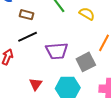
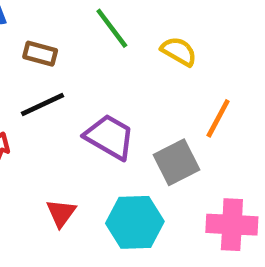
purple trapezoid: (57, 51) -> (109, 137), turned -145

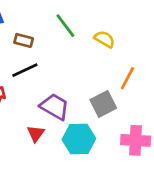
purple trapezoid: (109, 137) -> (55, 107), moved

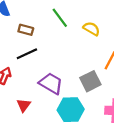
red triangle: (36, 134) -> (24, 105), moved

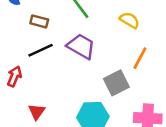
yellow semicircle: (91, 29) -> (129, 20), moved
purple trapezoid: (51, 83) -> (81, 46), moved

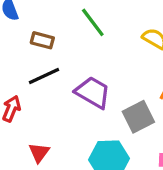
purple trapezoid: (81, 46) -> (93, 92), moved

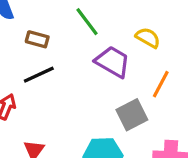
purple trapezoid: (93, 92) -> (113, 62), moved

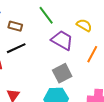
gray square: (132, 115) -> (62, 73), moved

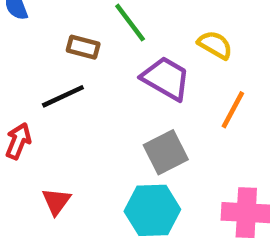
brown rectangle: (15, 26) -> (83, 47), moved

